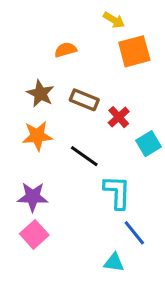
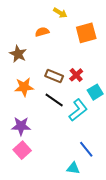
yellow arrow: (114, 20) -> (60, 13), moved
brown star: (40, 94) -> (18, 54), moved
brown rectangle: (84, 100) -> (54, 76), moved
cyan L-shape: (117, 192) -> (78, 110), moved, turned 50

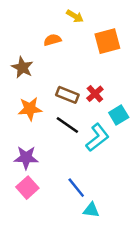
blue line: (86, 149) -> (76, 188), moved

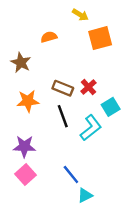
yellow arrow: (75, 16) -> (80, 15), moved
black line: (67, 125) -> (63, 116), turned 35
cyan triangle: (91, 210) -> (85, 195), turned -35

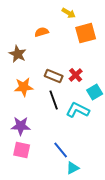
cyan L-shape: (91, 128) -> (78, 110), turned -115
pink square: (26, 174) -> (22, 150), turned -36

